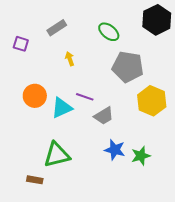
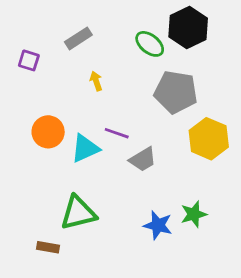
black hexagon: (157, 20) -> (188, 27), moved
blue star: (115, 150) -> (158, 225), moved

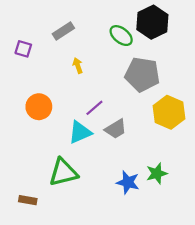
purple line: (117, 133) -> (94, 108), turned -60
cyan triangle: (85, 148) -> (80, 132), moved
brown rectangle: (48, 247) -> (28, 200), moved

